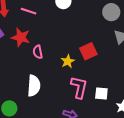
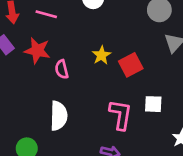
yellow star: (68, 61) -> (101, 55), moved
white square: (101, 94) -> (153, 104), moved

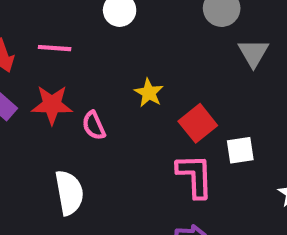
red square: (131, 65) -> (198, 123), moved
white semicircle: (59, 116) -> (69, 193), moved

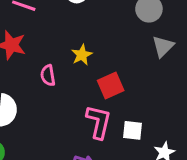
pink semicircle: (94, 126) -> (48, 75), moved
white square: (240, 150) -> (133, 130), moved

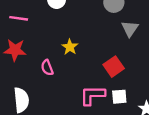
red square: (111, 86) -> (114, 67), moved
pink L-shape: (99, 122) -> (92, 95), turned -92

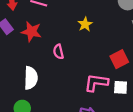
yellow star: (70, 47) -> (85, 24), moved

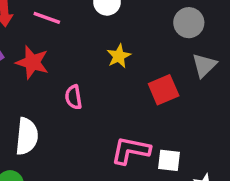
red square: (119, 59) -> (164, 90), moved

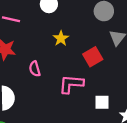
pink L-shape: (131, 150) -> (71, 84), moved

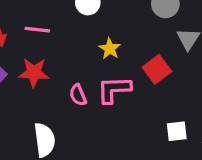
pink L-shape: (71, 84) -> (114, 90), moved

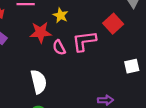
yellow star: (110, 49) -> (61, 15), moved
red star: (34, 73) -> (41, 32), moved

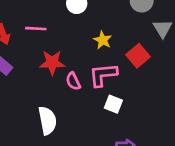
yellow star: (61, 15) -> (103, 40), moved
white square: (132, 66) -> (113, 104), moved, turned 32

